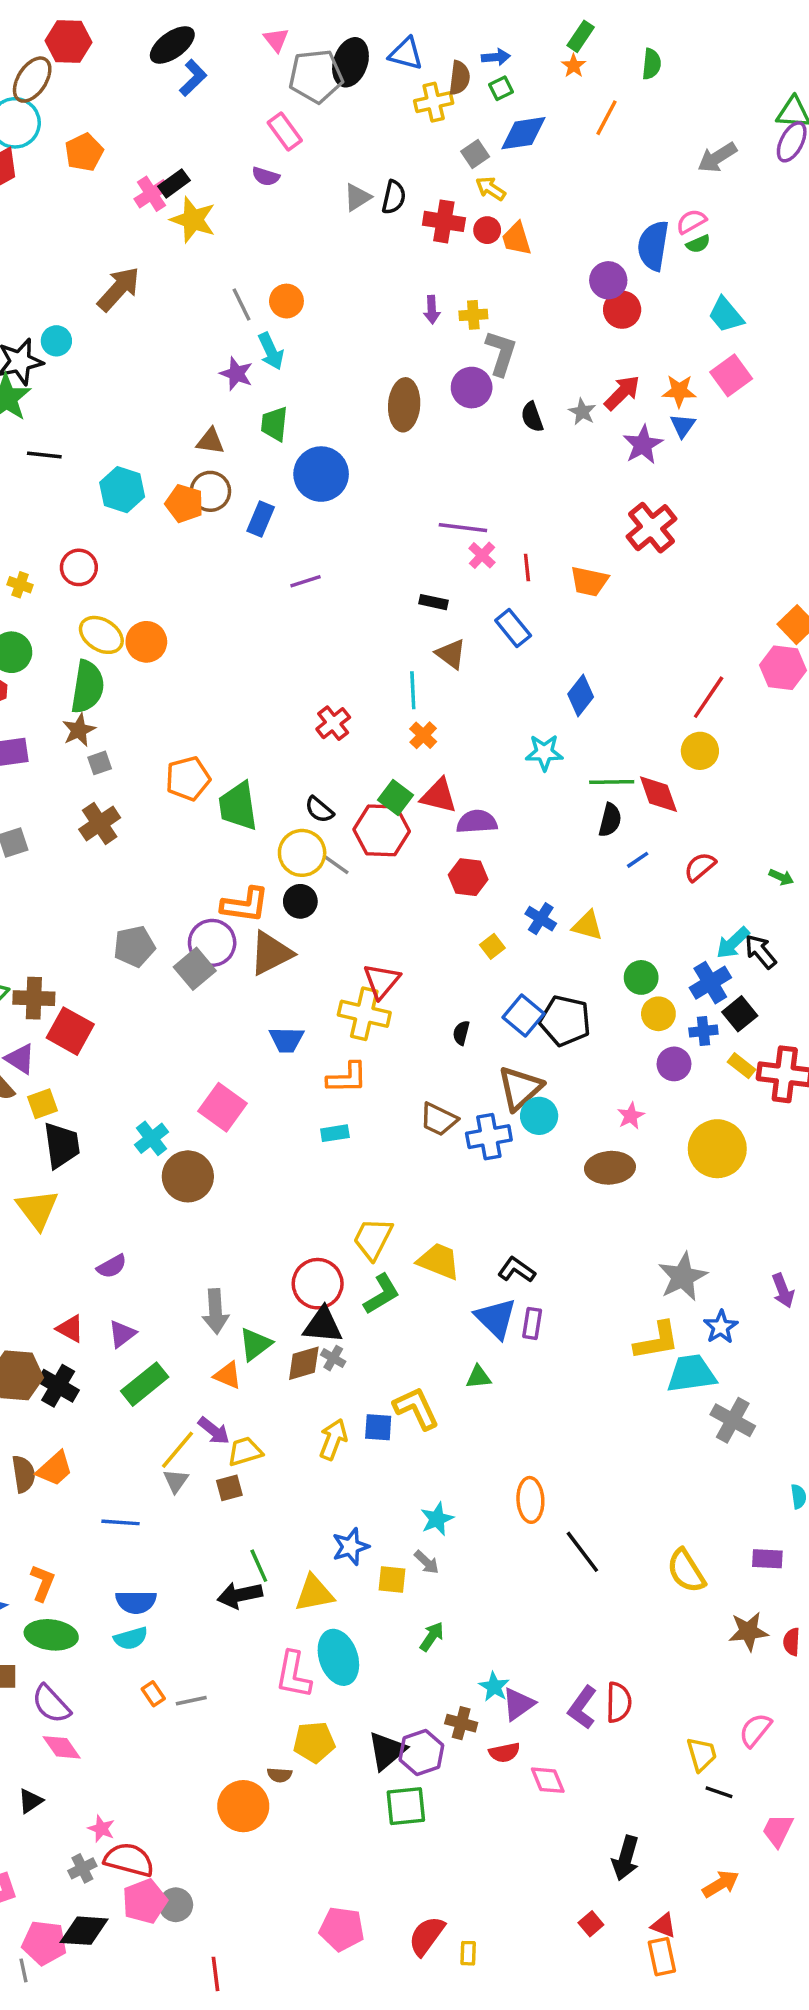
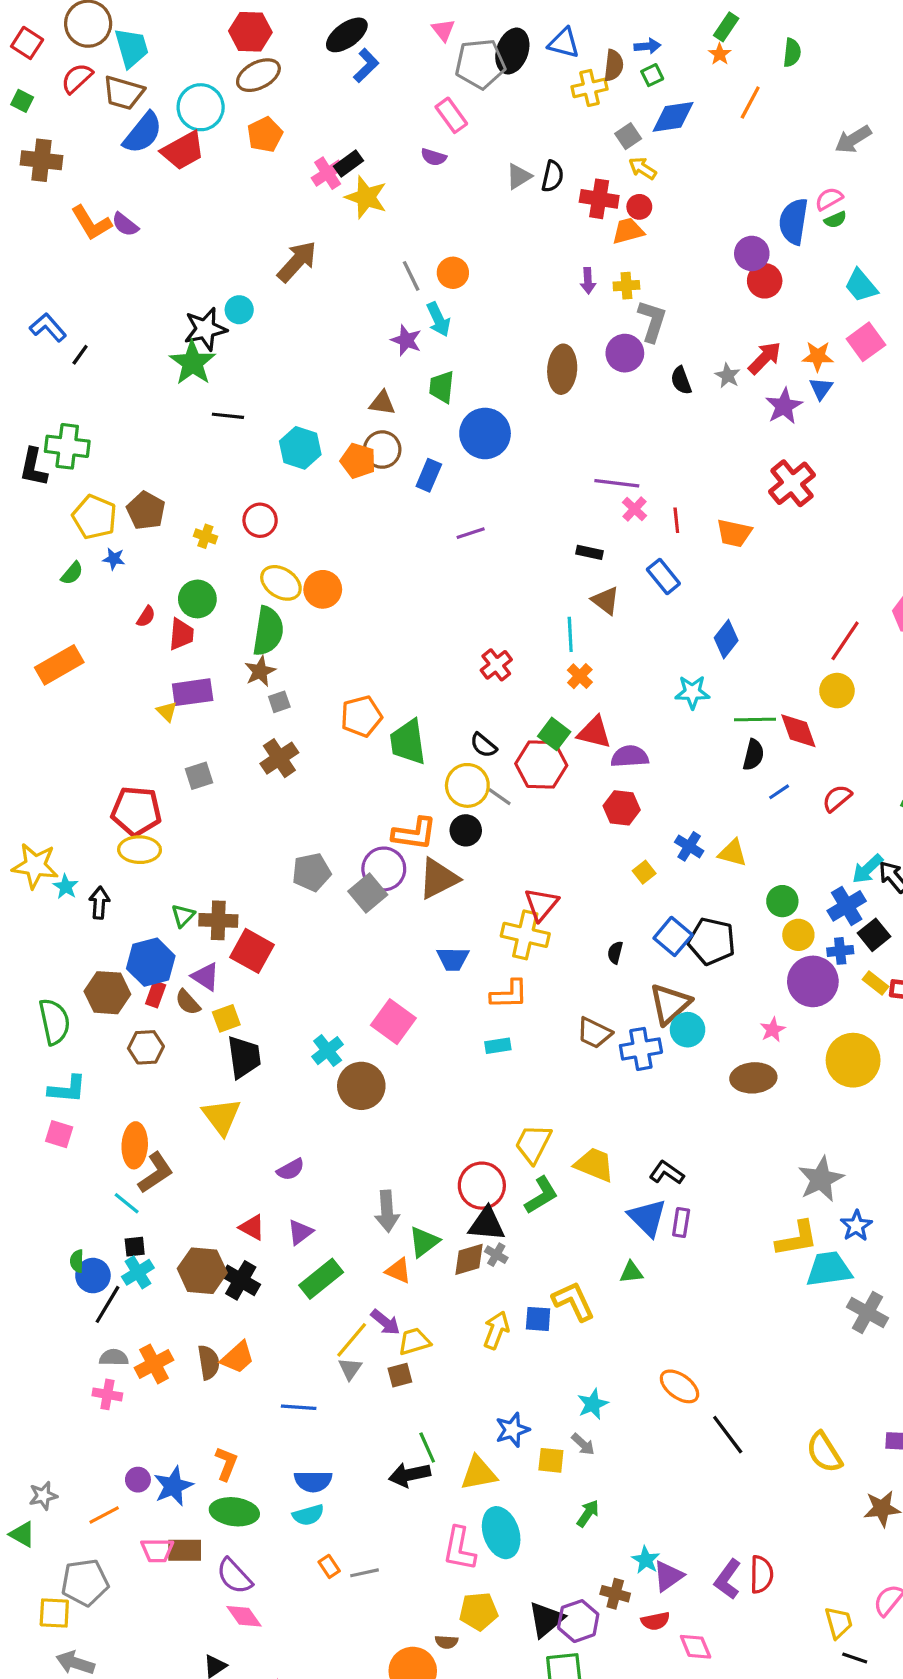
brown ellipse: (32, 80) -> (258, 75), moved, turned 30
orange trapezoid: (517, 239) -> (628, 231), moved, turned 92
purple circle: (674, 1064) -> (813, 981), size x1.6
orange ellipse: (530, 1500) -> (679, 1386), turned -51

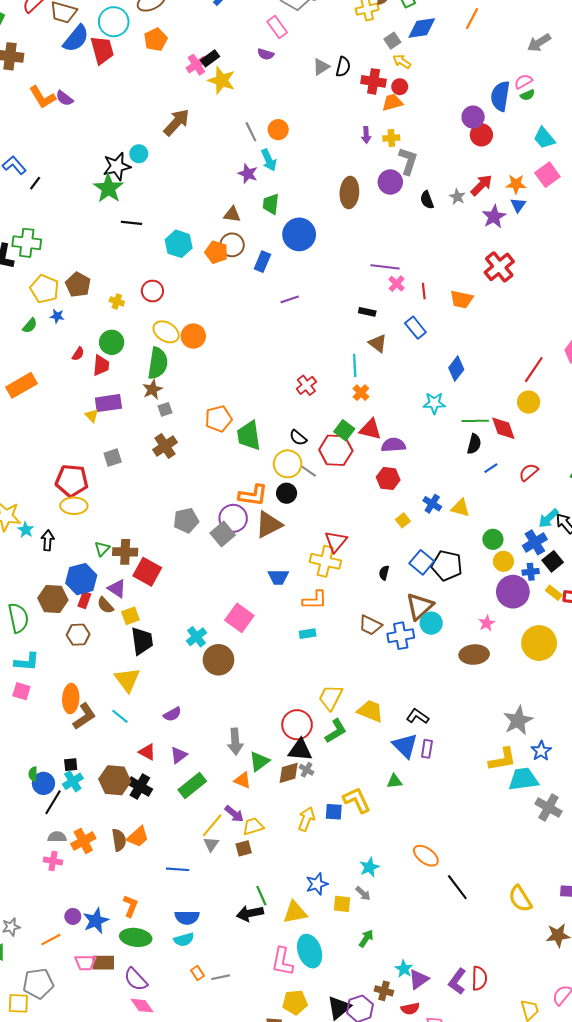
red trapezoid: (183, 151) -> (102, 50), turned -76
cyan line: (127, 1203) -> (120, 716), moved

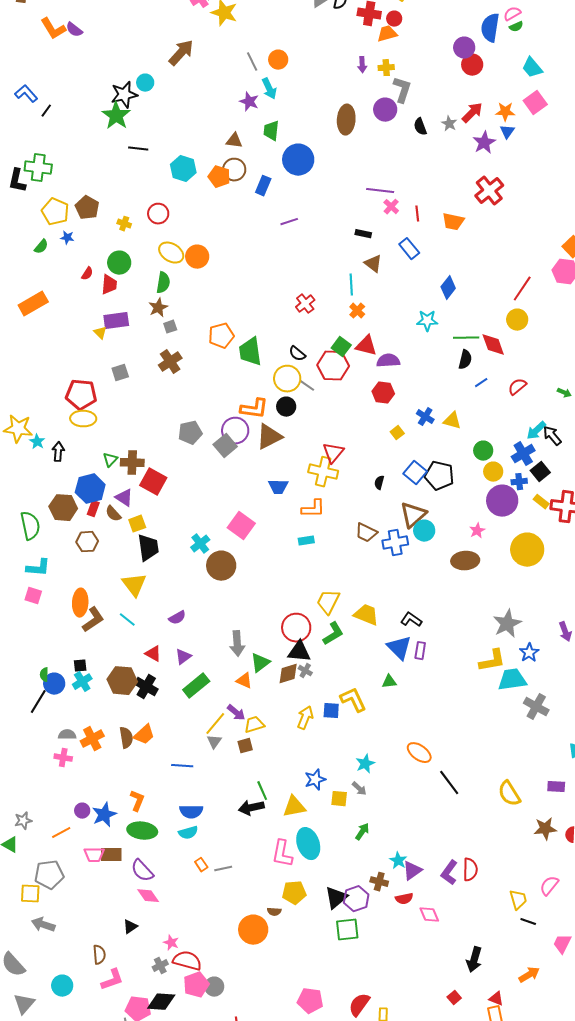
green semicircle: (158, 363) -> (163, 283), size x0.7
black line: (53, 802) -> (38, 702), moved

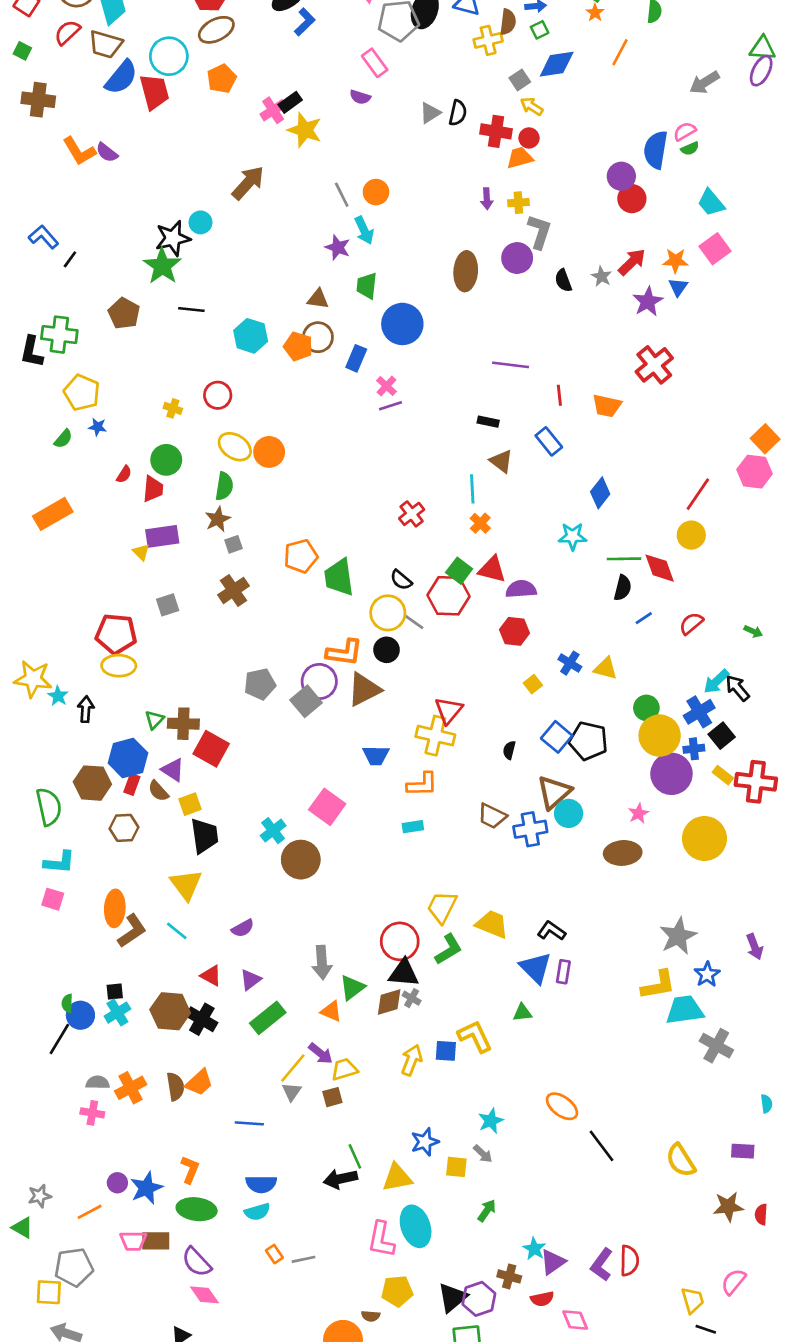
pink cross: (391, 207) -> (387, 386), moved
brown pentagon: (87, 208) -> (124, 313), moved
yellow circle: (493, 472) -> (660, 736), size x1.6

